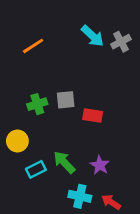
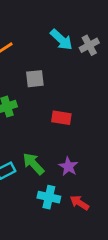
gray square: (66, 100) -> (35, 79), moved

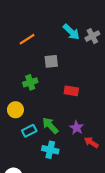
cyan cross: (49, 197) -> (50, 150), moved
red arrow: (79, 203) -> (91, 142), moved

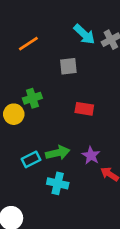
gray square: (51, 61) -> (68, 66), moved
yellow circle: (15, 110) -> (14, 114), moved
green arrow: (50, 126) -> (58, 153), turned 120

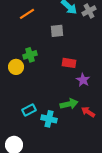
green arrow: (58, 153) -> (69, 104), moved
purple star: (91, 155) -> (83, 80), moved
cyan rectangle: (31, 159) -> (29, 110), moved

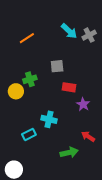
gray square: (57, 31) -> (57, 66), moved
green arrow: (69, 104) -> (69, 152), moved
cyan cross: (49, 119) -> (49, 119), moved

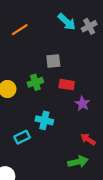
green cross: (30, 79) -> (35, 82), moved
green arrow: (69, 152) -> (78, 162), moved

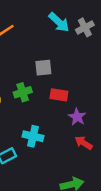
red arrow: (88, 139) -> (84, 143), moved

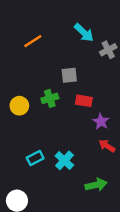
gray cross: (85, 27) -> (108, 50), moved
cyan cross: (33, 136) -> (64, 160), moved, turned 30

